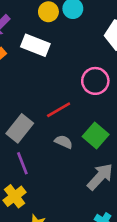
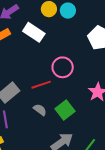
pink circle: (95, 81) -> (63, 67), moved

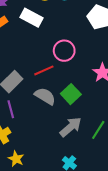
gray semicircle: (40, 110) -> (45, 96), size x1.5

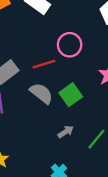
gray arrow: (71, 127) -> (66, 132), size x0.6

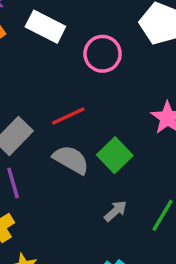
pink circle: (70, 45) -> (103, 54), moved

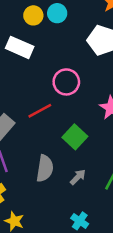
pink circle: (103, 54) -> (66, 82), moved
gray semicircle: (71, 160) -> (45, 168), moved, turned 72

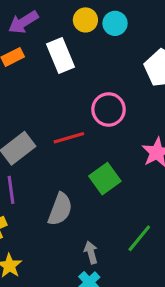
white rectangle: (20, 47) -> (60, 55), turned 32
gray arrow: (78, 177) -> (91, 252), moved, turned -72

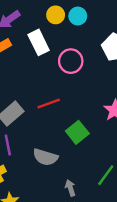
pink circle: (109, 109) -> (71, 61), moved
gray semicircle: (60, 209) -> (45, 157), turned 90

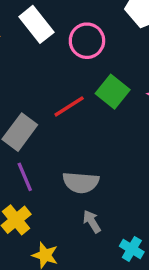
green square: (77, 132) -> (113, 92), moved
gray arrow: (70, 188) -> (92, 222), moved

